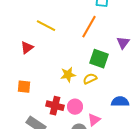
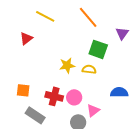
orange line: (89, 27) -> (88, 17), turned -70
yellow semicircle: (90, 79) -> (89, 69), turned 32
orange square: (24, 87) -> (23, 90), moved

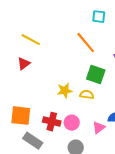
yellow line: (45, 16) -> (31, 40), moved
orange square: (23, 90) -> (21, 116), size x1.5
pink triangle: (93, 110) -> (99, 128), moved

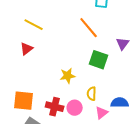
yellow semicircle: (87, 95) -> (92, 94), moved, turned -96

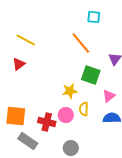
yellow star: (68, 76) -> (70, 91), moved
pink circle: (75, 108) -> (66, 115), moved
pink triangle: (102, 113) -> (109, 96), moved

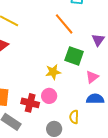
yellow semicircle: (84, 109) -> (74, 117), moved

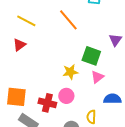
orange line: (64, 24) -> (68, 20), moved
pink triangle: (92, 77) -> (97, 77), moved

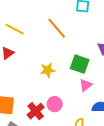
yellow star: (70, 72) -> (48, 70), moved
red cross: (47, 103) -> (36, 111), turned 36

